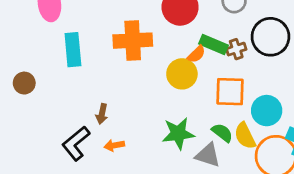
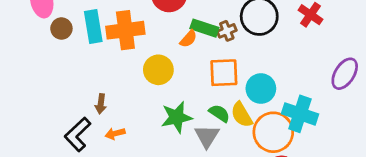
cyan rectangle: (73, 50) -> (93, 27), moved
yellow circle: (182, 74) -> (158, 70), moved
brown circle: (24, 83) -> (61, 29), moved
gray triangle: (208, 155) -> (207, 136), turned 48

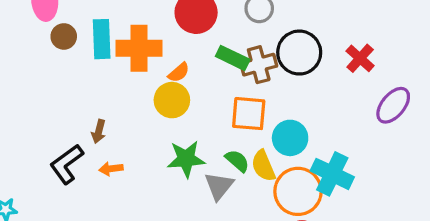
brown cross: (227, 31) -> (259, 65), size x1.5
orange semicircle: (188, 39) -> (179, 72), moved
purple ellipse: (345, 74) -> (393, 105), moved

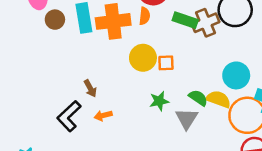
orange semicircle: (179, 72) -> (144, 16), moved, turned -36
orange square: (249, 114) -> (166, 63), moved, size x0.6
brown arrow: (99, 131) -> (90, 88), turned -36
green star: (186, 159) -> (159, 101), size x0.7
yellow semicircle: (263, 166) -> (219, 99), turned 140

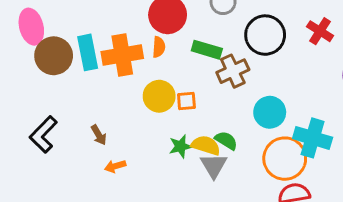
brown circle: (55, 20) -> (54, 56), size x1.6
brown cross: (206, 23) -> (233, 71), moved
yellow semicircle: (219, 99) -> (206, 145), moved
black L-shape: (69, 116) -> (43, 134), moved

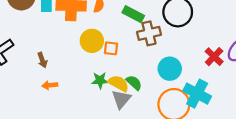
red cross: (320, 31) -> (214, 57), moved

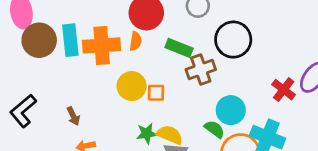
green semicircle: (134, 83) -> (215, 129), moved

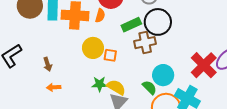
black circle: (233, 40) -> (158, 22), moved
green rectangle: (179, 48) -> (131, 25), turned -54
red cross: (284, 90) -> (204, 65), size x1.5

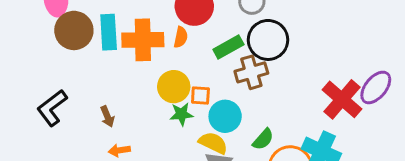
cyan circle: (163, 75) -> (225, 116), moved
green star: (99, 84) -> (181, 114), moved
green semicircle: (149, 87) -> (263, 139), turned 91

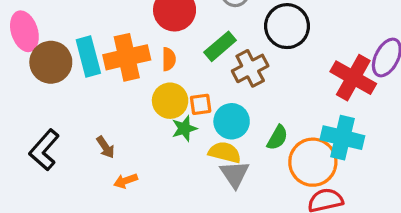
orange semicircle: (181, 37) -> (169, 59), moved
black circle: (268, 40) -> (287, 26), moved

